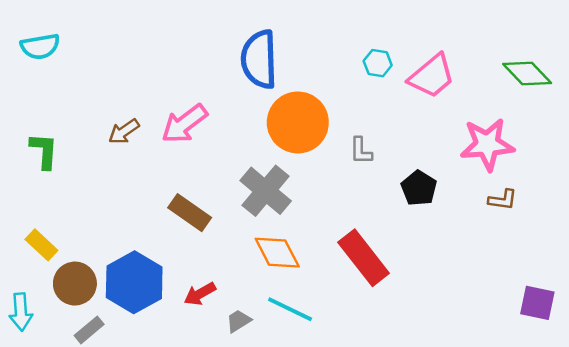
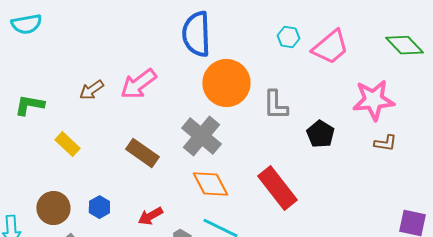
green L-shape: (44, 151) -> (29, 105), turned -84
gray L-shape: (361, 151) -> (275, 105), size x1.4
yellow rectangle: (41, 245) -> (67, 144), moved
blue hexagon: (134, 282) -> (99, 207), size x0.5

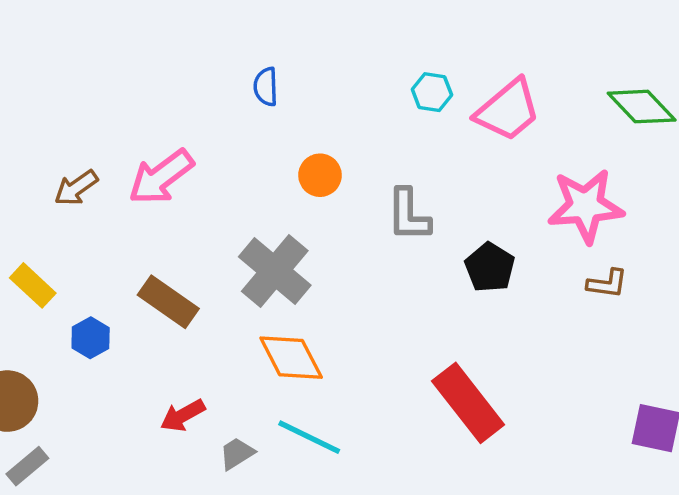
blue semicircle: (196, 34) -> (266, 87), size x0.5
orange circle: (226, 83) -> (320, 175), size x0.5
red rectangle: (277, 188) -> (468, 403), moved
blue hexagon: (99, 207) -> (91, 338), moved

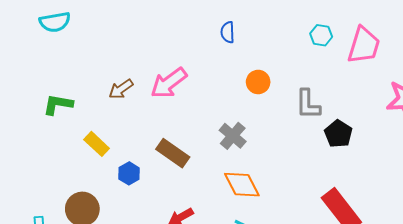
pink trapezoid: (508, 110) -> (364, 45), turned -33
black pentagon: (490, 267) -> (338, 134), moved
gray cross: (275, 271) -> (233, 136), size x0.7

